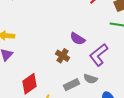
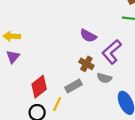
brown cross: (63, 56) -> (86, 64), moved
gray rectangle: (71, 85) -> (73, 86), moved

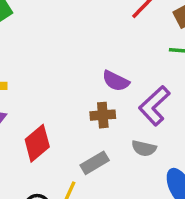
brown cross: (86, 64) -> (103, 115), moved, turned -32
red diamond: (39, 87) -> (37, 143), moved

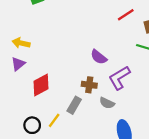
brown cross: (103, 115) -> (89, 85), moved
gray rectangle: (95, 163) -> (74, 105), turned -42

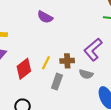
purple semicircle: (99, 57) -> (45, 17), moved
yellow line: (54, 120) -> (46, 63), moved

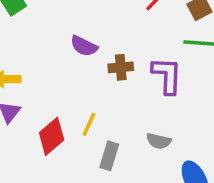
purple L-shape: (93, 49) -> (167, 76), moved, turned 135
brown cross: (67, 61) -> (121, 67), moved

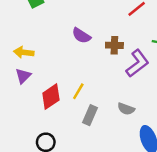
brown cross: (121, 67) -> (114, 45), moved
purple L-shape: (167, 76) -> (137, 63), turned 44

